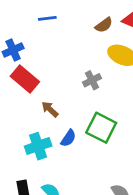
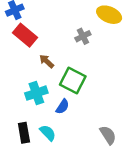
green square: (101, 128) -> (73, 81), moved
blue semicircle: (68, 138) -> (63, 107), moved

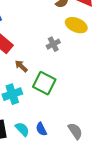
blue semicircle: (63, 107) -> (41, 129), moved, turned 120

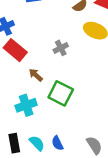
gray cross: (53, 44) -> (61, 48), moved

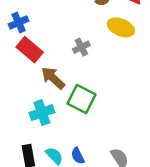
brown arrow: (36, 75) -> (53, 78), size x1.5

